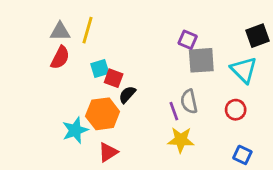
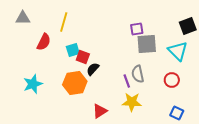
gray triangle: (60, 32) -> (23, 18), moved
purple square: (188, 40) -> (137, 29), turned -32
cyan star: (75, 130) -> (33, 84), moved
red triangle: (108, 152) -> (100, 111), moved

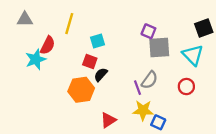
purple square: (137, 29) -> (148, 31), turned 32
cyan square: (73, 50) -> (97, 41), moved
gray semicircle: (138, 74) -> (149, 80), turned -132
cyan star: (33, 84) -> (36, 59), moved
blue square: (177, 113) -> (158, 122), moved

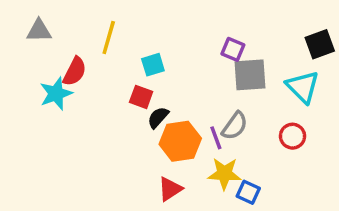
orange hexagon: (81, 90) -> (180, 141), moved

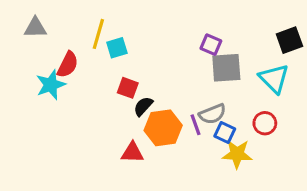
cyan square: (153, 65) -> (117, 48), moved
gray semicircle: (235, 126) -> (212, 114), turned 32
yellow star: (224, 174) -> (237, 154), moved
red triangle: (170, 189) -> (132, 152), moved, turned 35
blue square: (248, 192) -> (225, 132), moved

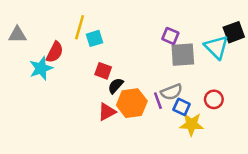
gray triangle: (35, 28) -> (17, 35), moved
cyan triangle: (274, 79) -> (216, 47), moved
red triangle: (132, 152) -> (107, 112), moved, turned -30

